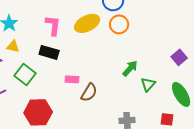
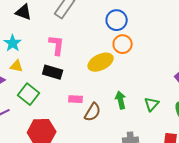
yellow ellipse: (87, 23) -> (101, 62), moved
green arrow: (130, 68) -> (121, 100), moved, turned -54

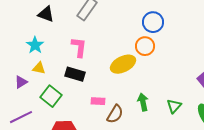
blue circle: (117, 20) -> (153, 22), moved

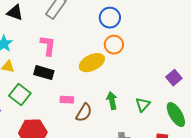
blue circle: (153, 22) -> (110, 18), moved

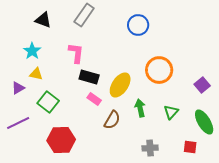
orange circle: (114, 45) -> (159, 70), moved, size x1.4
yellow ellipse: (92, 63) -> (120, 85), moved, turned -30
black rectangle: (44, 73) -> (89, 77), moved
pink rectangle: (67, 100) -> (94, 99), moved, turned 32

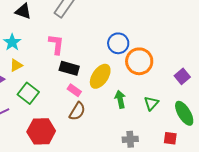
blue circle: (138, 25) -> (118, 43), moved
yellow triangle: (36, 74) -> (16, 65), turned -40
brown semicircle: (112, 120) -> (77, 111), moved

